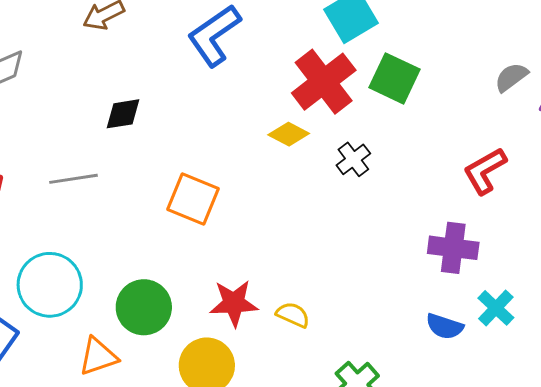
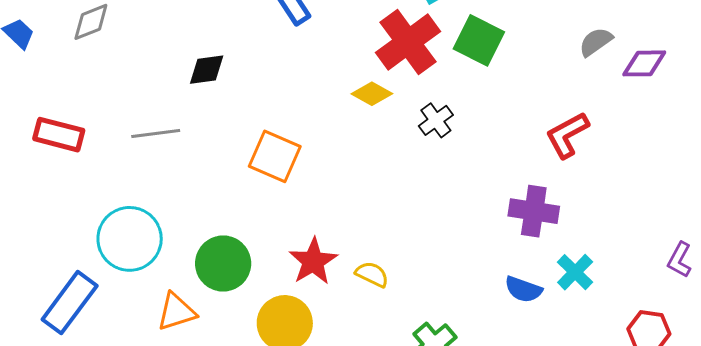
red star: (234, 303) -> (313, 261), turned -30

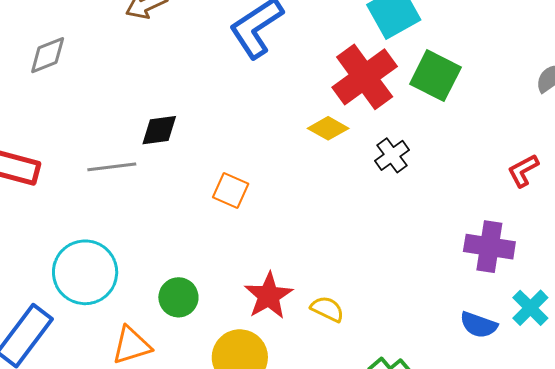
black diamond: (207, 70) -> (159, 130), moved
red L-shape: (567, 135) -> (523, 171), size x0.7
orange square: (275, 156) -> (231, 191), size x0.7
green circle: (223, 263) -> (178, 297), size x0.7

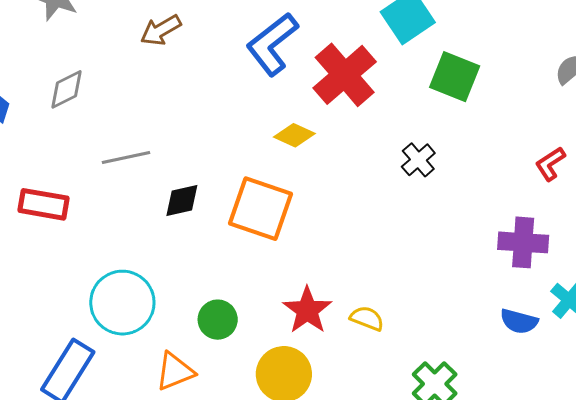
red cross: (365, 77) -> (345, 75), moved
yellow diamond: (328, 128) -> (294, 135), moved
black diamond: (159, 130) -> (182, 201), moved
gray line: (112, 167) -> (126, 158), moved
orange square: (231, 191) -> (261, 209), size x1.8

